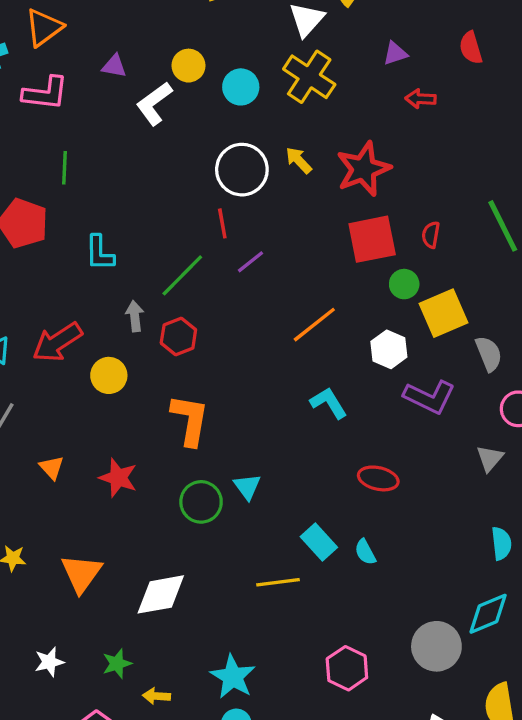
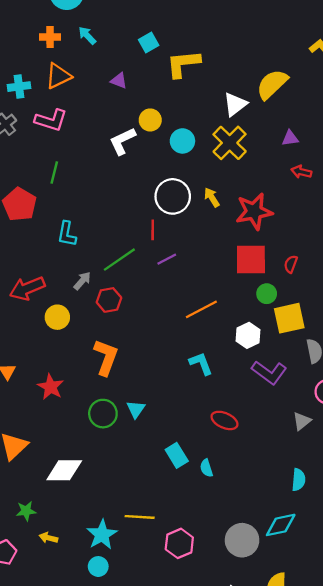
purple triangle: (114, 66) -> (119, 81), moved
gray arrow: (135, 316) -> (82, 281), turned 36
yellow line: (278, 582) -> (140, 517), moved

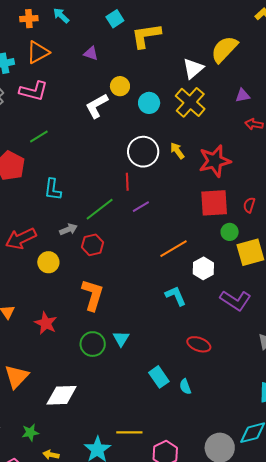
green line: (54, 173) -> (39, 136), turned 48
gray arrow: (82, 281) -> (68, 229), turned 30
white hexagon: (248, 335) -> (203, 268), moved

